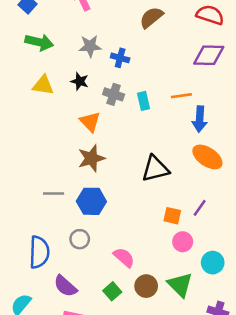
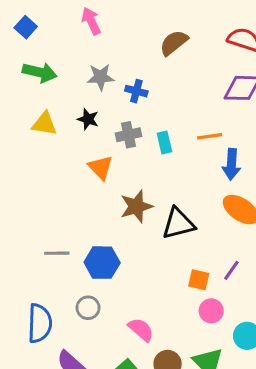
gray cross: (114, 94) -> (129, 135), turned -30
brown star: (91, 158) -> (136, 206), moved

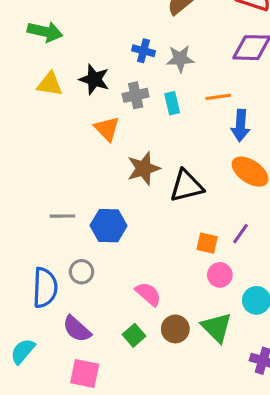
gray star: (101, 77) -> (180, 59), moved
black star: (88, 119) -> (94, 79), size x1.4
gray circle: (88, 308) -> (82, 272), moved

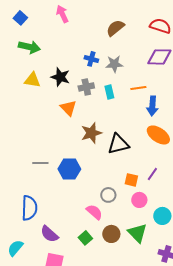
gray circle: (82, 272) -> (108, 195), moved

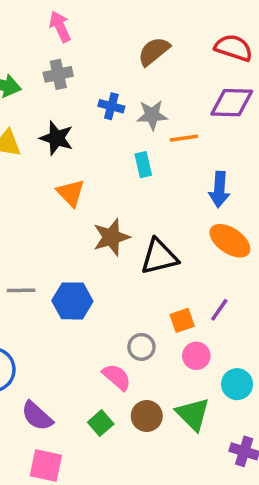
gray cross: (86, 87) -> (58, 74), moved
orange line: (138, 88) -> (184, 138), moved
orange square: (131, 180) -> (182, 320), turned -32

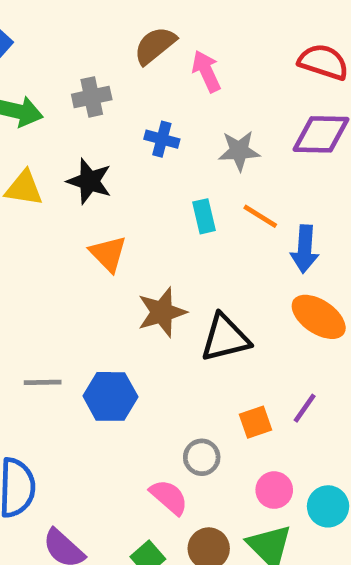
pink arrow: (60, 27) -> (206, 71), moved
brown semicircle: (154, 51) -> (155, 45), moved
gray star: (152, 115) -> (239, 151), moved
orange line: (184, 138) -> (260, 216), moved, turned 40
pink circle: (196, 356) -> (274, 490), moved

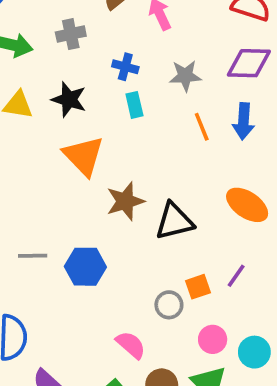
cyan rectangle: (204, 216) -> (134, 105), moved
orange line: (260, 216) -> (202, 127), turned 36
blue arrow: (305, 249) -> (243, 121), moved
orange triangle: (108, 254) -> (84, 156), size x1.4
gray circle: (202, 457) -> (169, 305), moved

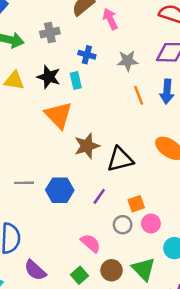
cyan rectangle: (134, 105) -> (76, 81), moved
purple line: (236, 276) -> (99, 196), moved
gray circle: (169, 305) -> (123, 225), moved
pink circle: (213, 339) -> (151, 223), moved

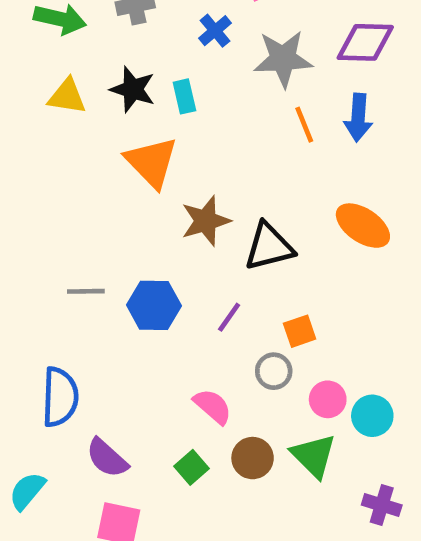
blue cross: (87, 55) -> (215, 31), moved, turned 35
gray star: (128, 61) -> (283, 59), size x1.4
pink circle: (151, 223) -> (328, 399), moved

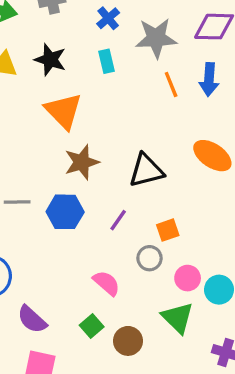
cyan rectangle: (184, 96) -> (106, 61), moved
brown star: (206, 221) -> (82, 162), moved
brown circle: (253, 458) -> (128, 341), moved

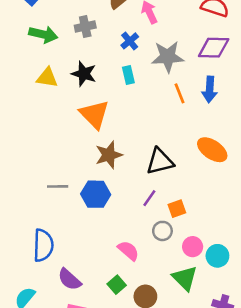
purple line: (118, 220) -> (149, 198), moved

